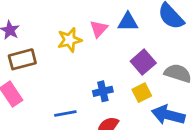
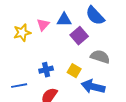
purple square: (143, 62) -> (79, 36), moved
yellow square: (142, 93) -> (74, 71), turned -32

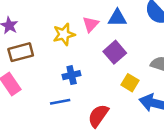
purple square: (79, 36) -> (115, 52), moved
blue cross: (46, 70) -> (72, 75), moved

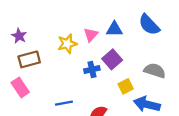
blue cross: (72, 75) -> (92, 70), moved
yellow square: (130, 83) -> (126, 86), turned 32

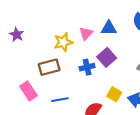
brown rectangle: (29, 59) -> (49, 67), moved
yellow square: (126, 86) -> (114, 94), moved, turned -32
pink rectangle: (20, 87) -> (29, 91), moved

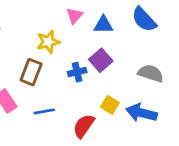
pink triangle: (86, 34) -> (74, 16), moved
brown rectangle: (49, 67) -> (31, 72), turned -54

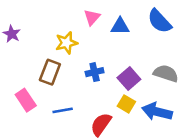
purple square: (101, 60) -> (129, 78), moved

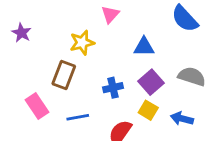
blue triangle: (120, 26) -> (144, 47), moved
blue cross: (95, 72) -> (113, 88), moved
blue arrow: (157, 112) -> (182, 119), size x0.7

